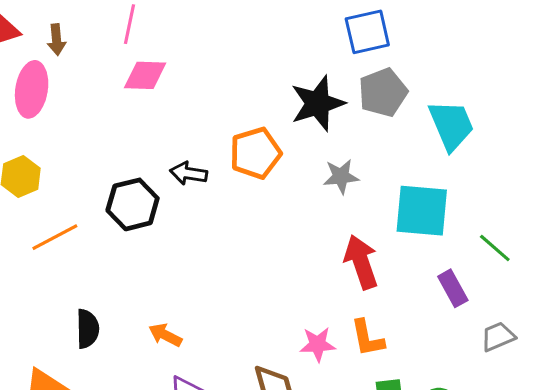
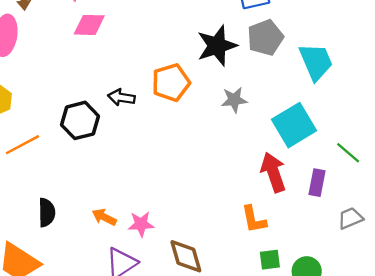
cyan square: (422, 211) -> (294, 125), turned -36
red arrow: (361, 262) -> (273, 172), moved
purple rectangle: (453, 288) -> (317, 183), turned 40
pink star: (318, 344) -> (141, 224), moved

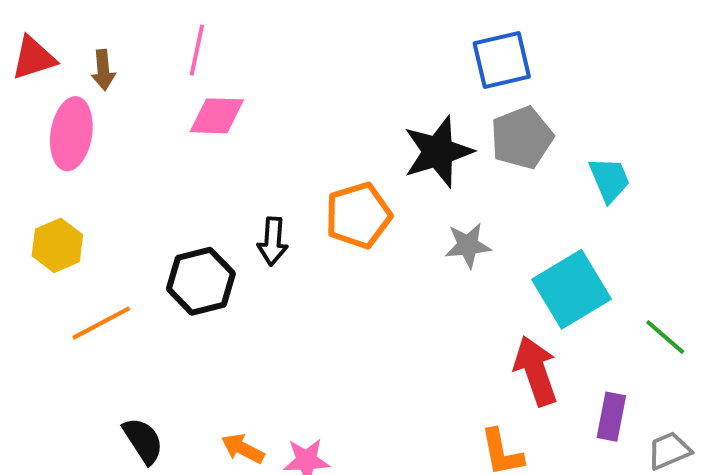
cyan trapezoid: (316, 62) -> (609, 180), size x0.7
black arrow: (121, 97) -> (273, 241), turned -95
purple rectangle: (317, 183) -> (611, 417), moved
black semicircle: (47, 213) -> (143, 441), turned -32

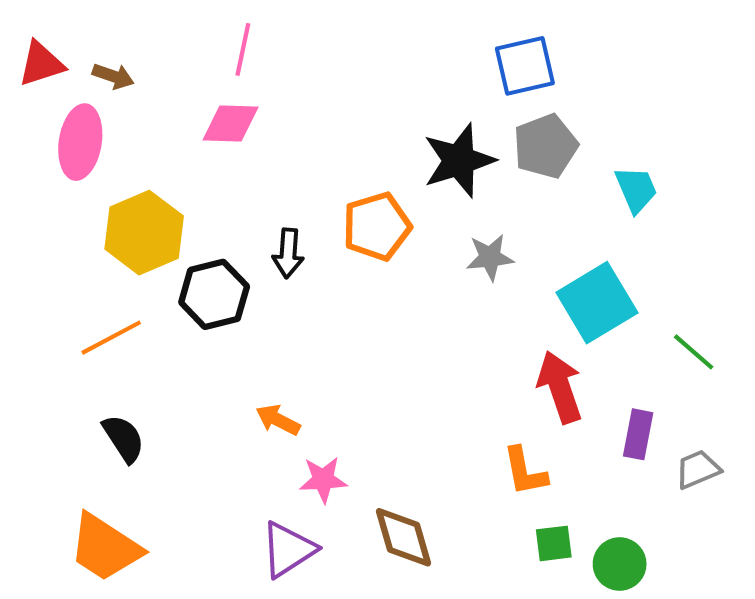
pink line: (197, 50) -> (243, 49), moved
brown arrow: (103, 70) -> (113, 76), turned -66
yellow hexagon: (57, 245) -> (144, 233), moved, size x1.5
black semicircle: (143, 441) -> (124, 438), moved
orange arrow: (243, 449) -> (278, 420), moved

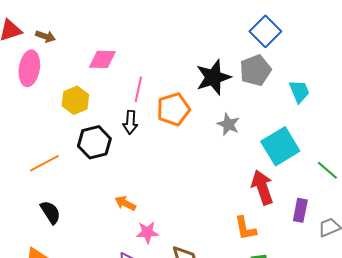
pink line: (243, 49) -> (138, 89), moved
blue square: (525, 66) -> (265, 31), moved, turned -32
yellow hexagon: (144, 233) -> (75, 100), moved, size x0.7
gray star: (490, 257) -> (228, 124), turned 30

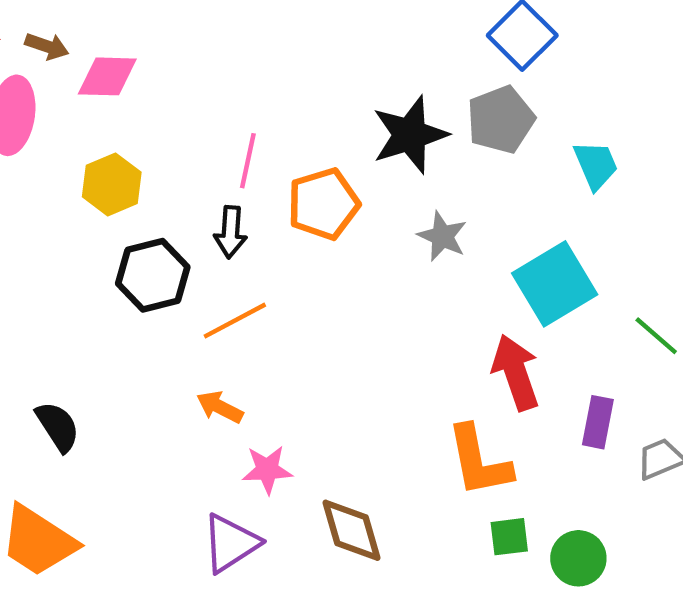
pink diamond: (102, 59) -> (107, 76), moved
orange line: (44, 163) -> (235, 321), moved
orange L-shape: (245, 228) -> (479, 461), size x1.4

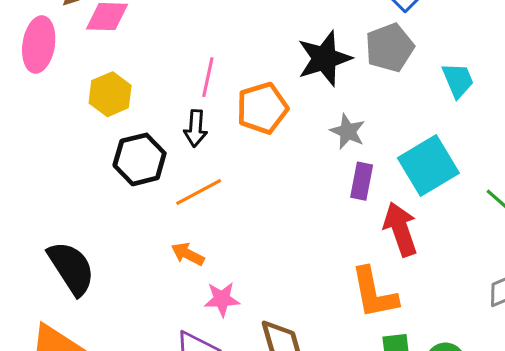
purple rectangle: (598, 422) -> (362, 181), moved
black semicircle: (58, 426) -> (71, 268), size x1.5

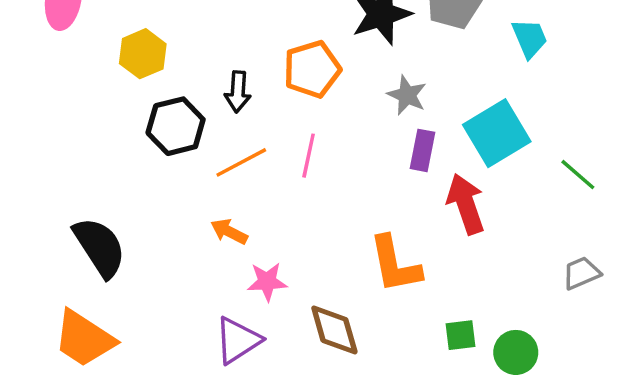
pink line: (208, 77) -> (309, 156), moved
orange L-shape: (374, 293) -> (395, 264), moved

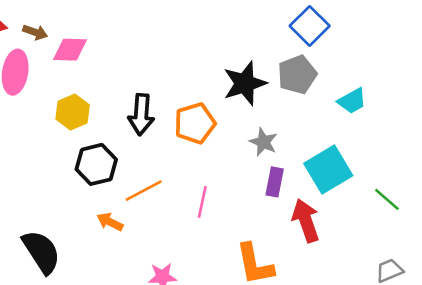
cyan trapezoid: (530, 38) -> (352, 101), turned 84
black arrow: (238, 92) -> (141, 115), moved, size x1.4
pink line: (309, 156) -> (202, 202), moved
orange arrow: (229, 232) -> (110, 222), moved

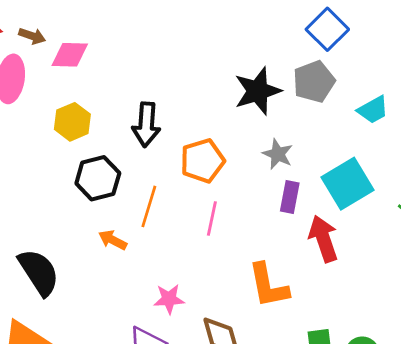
orange pentagon: (195, 123) -> (203, 161), moved
orange line: (144, 191) -> (149, 206), turned -45

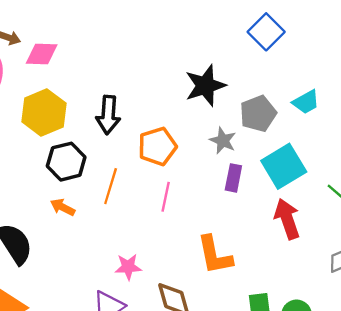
gray pentagon: (314, 82) -> (258, 114), moved
yellow hexagon: (72, 122) -> (44, 112), size x1.4
red arrow: (323, 239) -> (287, 219), moved
orange arrow: (113, 240) -> (63, 207), moved

